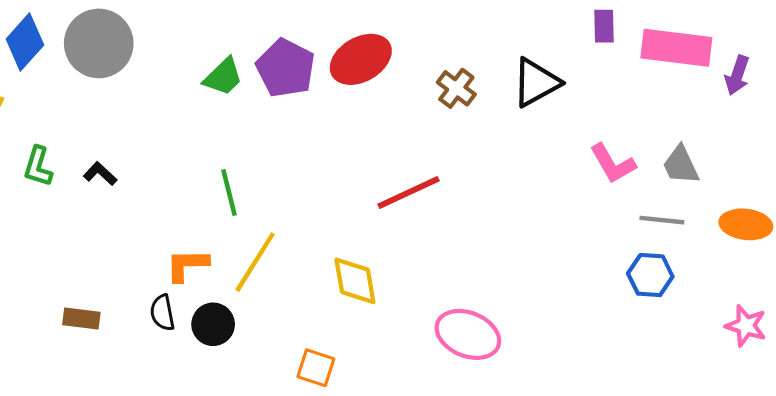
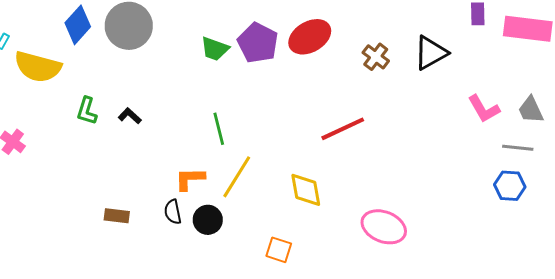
green trapezoid: (223, 77) -> (215, 49), turned 64

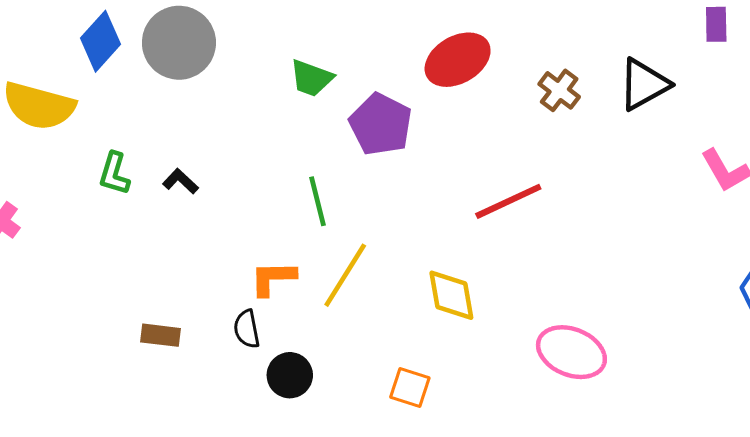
purple pentagon: (258, 43) -> (381, 124), moved
black circle: (208, 220) -> (290, 375), moved

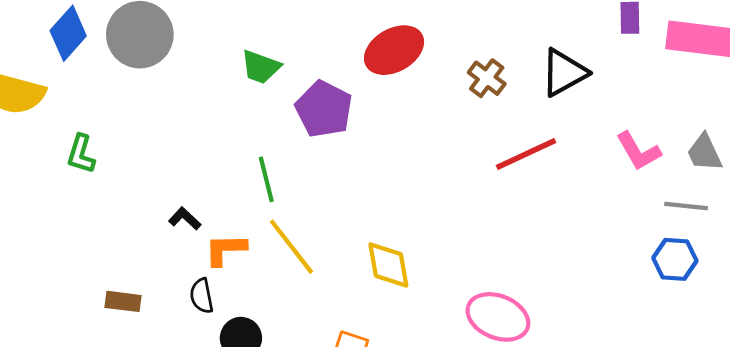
black L-shape: (181, 181) -> (185, 219), moved
red line: (508, 201) -> (526, 154), moved
yellow line: (345, 275) -> (291, 247), turned -70

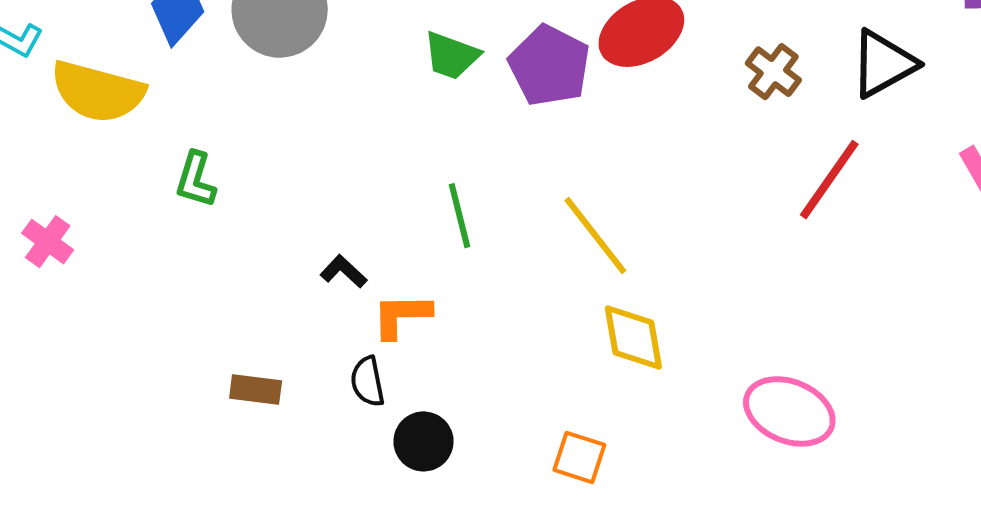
purple pentagon: (324, 109) -> (549, 66), moved
red line: (526, 154) -> (829, 180), turned -30
yellow line: (291, 247) -> (595, 236), moved

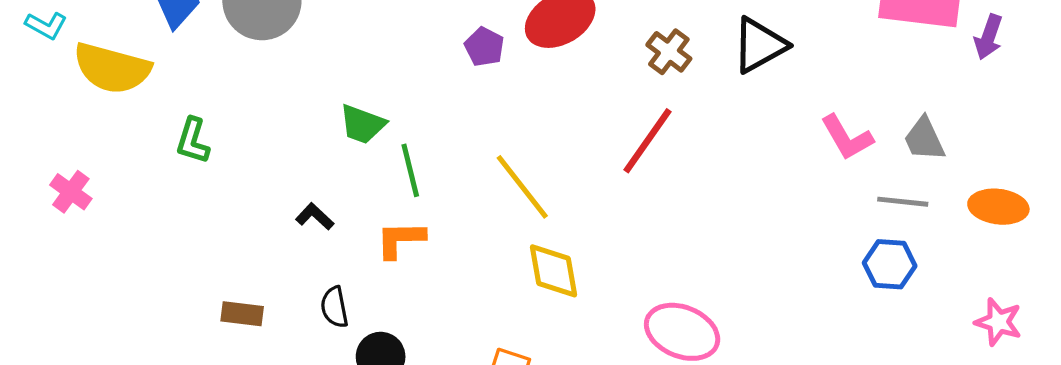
green trapezoid: (451, 56) -> (362, 124), moved
purple pentagon: (549, 66) -> (484, 47), size x0.6
red line: (829, 180) -> (647, 141), moved
orange L-shape: (402, 316) -> (400, 240), moved

